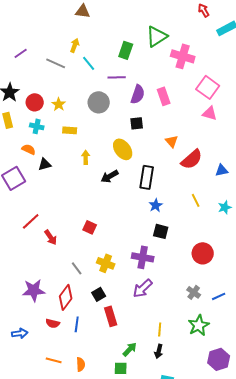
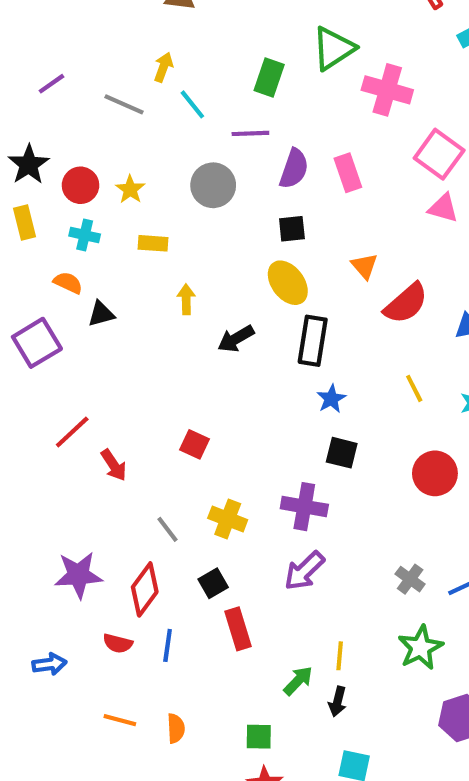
yellow ellipse: (123, 149) -> (288, 283), moved
red circle: (203, 253) -> (435, 473), moved
green arrow: (130, 349) -> (298, 681), moved

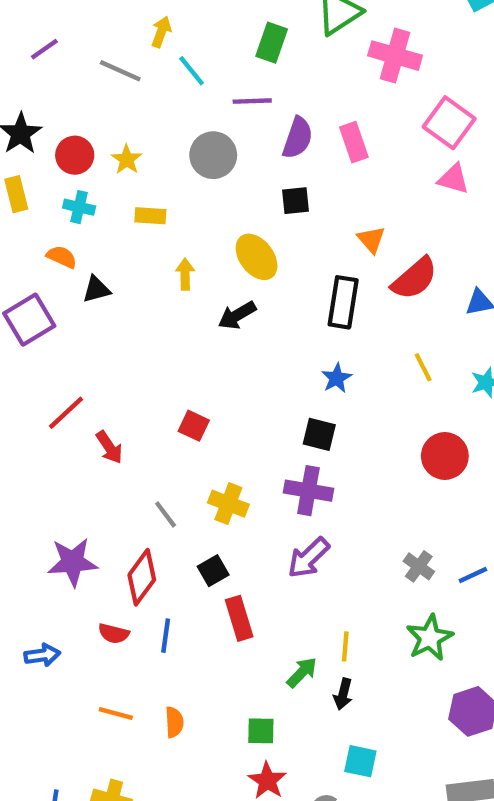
yellow ellipse: (288, 283) -> (257, 257), moved
black rectangle: (313, 341) -> (343, 302), moved
black square: (342, 453) -> (319, 434), moved

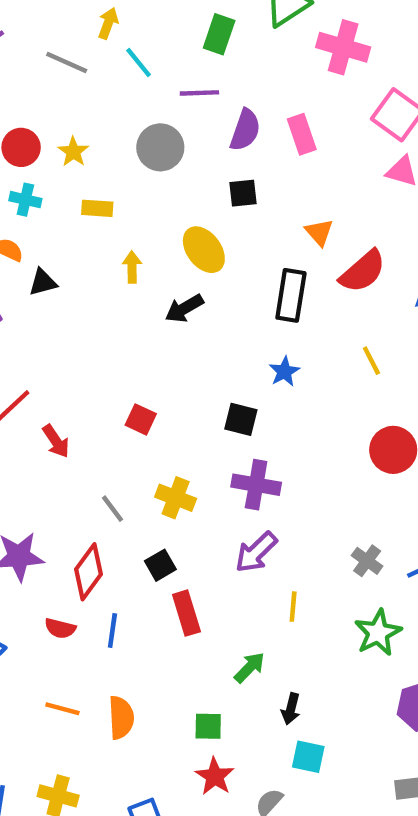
black square: (319, 434) -> (241, 419), moved
yellow line: (345, 646) -> (293, 607), moved
black arrow: (343, 694) -> (291, 709), moved
orange semicircle: (174, 722) -> (121, 718), size x1.4

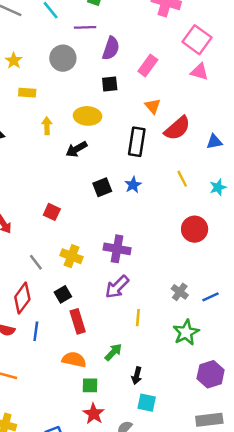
pink rectangle: (302, 134) -> (148, 66), moved, turned 55
yellow ellipse: (204, 250) -> (88, 116), turned -50
black square: (241, 419) -> (102, 187), moved, turned -36
orange semicircle: (121, 718) -> (74, 360), moved, turned -75

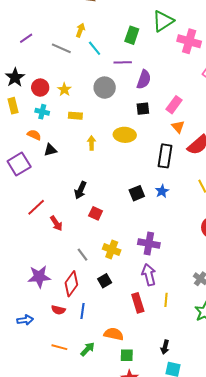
pink rectangle: (148, 66) -> (174, 105), moved
black arrow: (76, 149) -> (80, 190), moved, turned -36
purple arrow: (117, 287) -> (149, 275), turned 120
red rectangle: (78, 321) -> (138, 303), moved
green arrow: (113, 352) -> (87, 349), moved

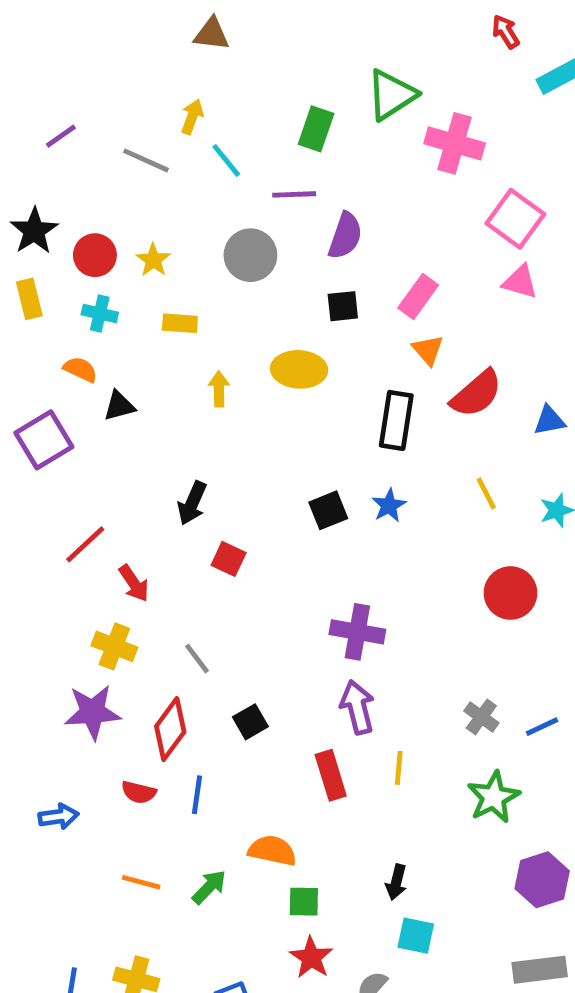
yellow cross: (112, 250) -> (114, 646), moved

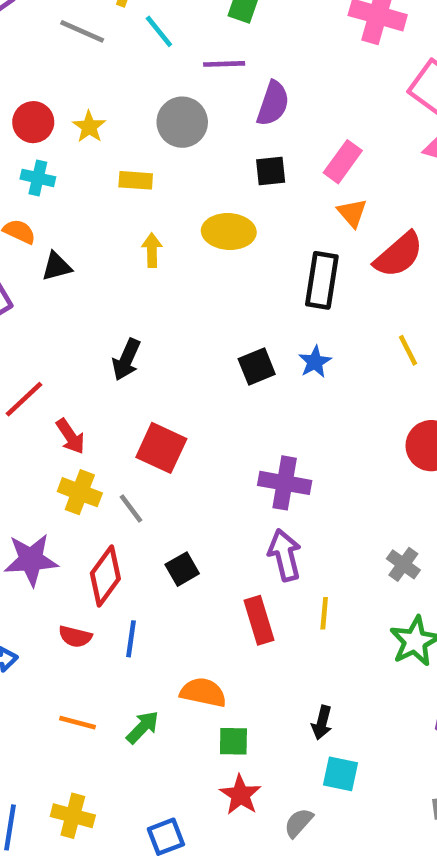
yellow rectangle: (180, 323) -> (136, 180), moved
red square: (229, 559) -> (161, 448), moved, size x1.5
yellow cross: (114, 646) -> (80, 492), moved

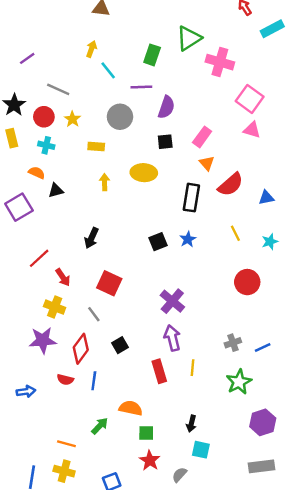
gray line: (82, 31) -> (58, 89), moved
purple cross: (285, 483) -> (172, 301), turned 30
yellow cross: (80, 492) -> (55, 307), moved
gray cross: (403, 564) -> (233, 343), turned 35
orange line: (77, 723) -> (66, 444), moved

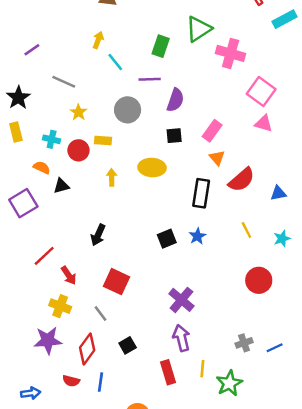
red circle: (44, 117) -> (78, 150), moved
green star: (239, 382) -> (229, 383), moved

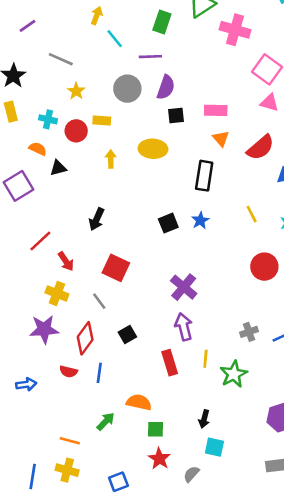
purple semicircle: (175, 100) -> (166, 87), moved
pink rectangle: (212, 131) -> (216, 110), turned 55
red semicircle: (242, 180) -> (261, 147), moved

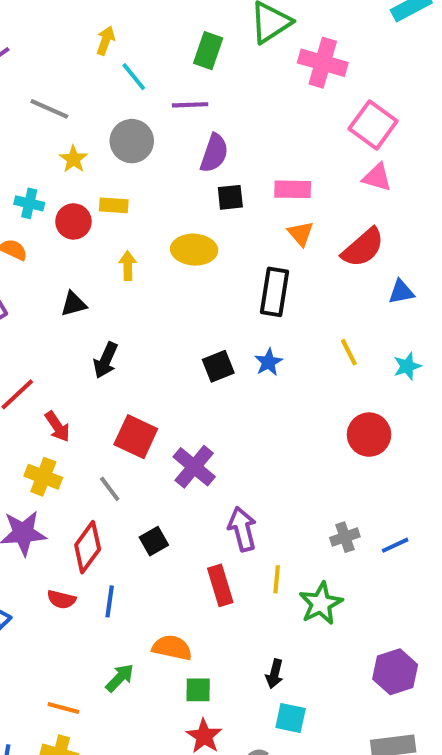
gray circle: (127, 89) -> (132, 141), moved
black triangle: (58, 168) -> (73, 304), moved
purple cross: (184, 287) -> (194, 467), moved

